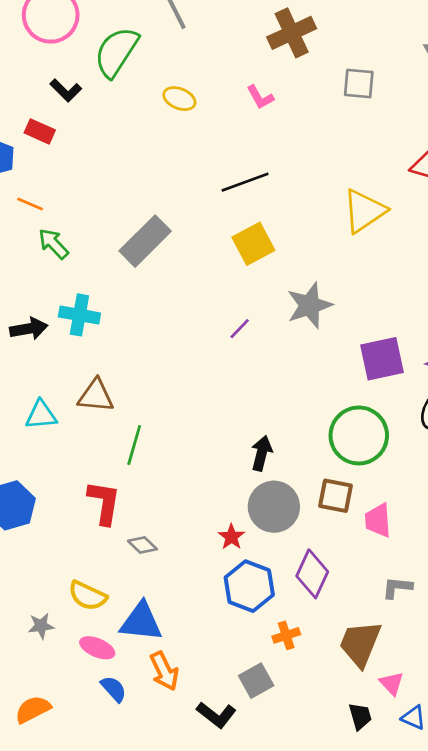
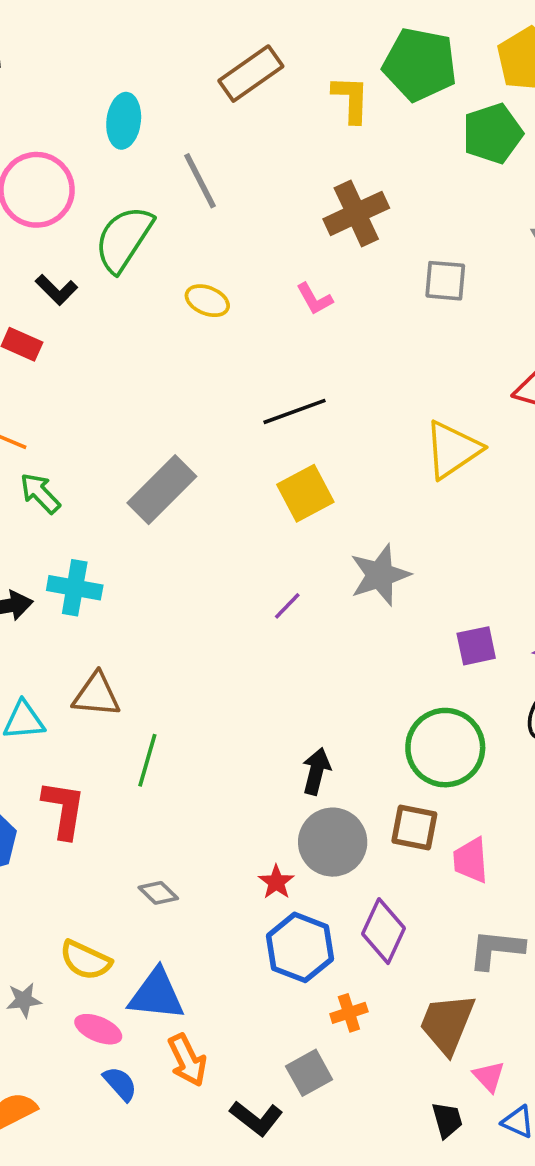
purple square: (382, 359) -> (476, 646), size x0.7
red L-shape: (104, 503) -> (64, 809), moved
gray L-shape: (397, 587) -> (496, 949), size x1.4

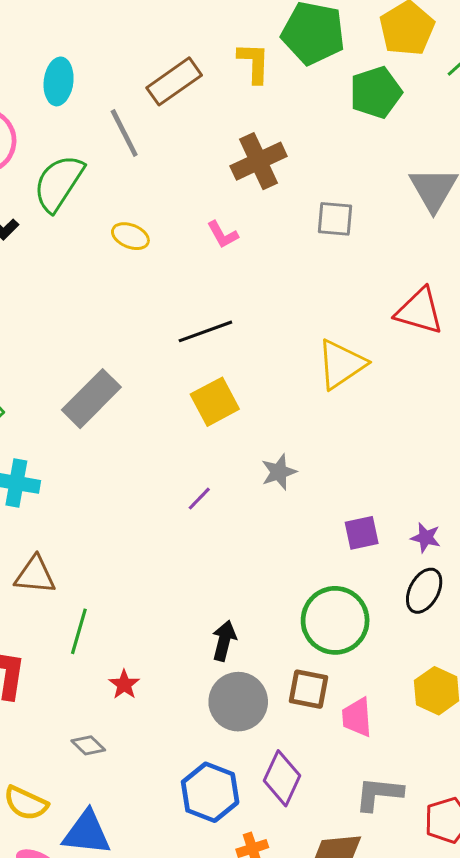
brown rectangle: (251, 74) -> (174, 81), moved
gray star: (380, 575) -> (279, 472), size x0.7
red star: (276, 882) -> (124, 684), moved

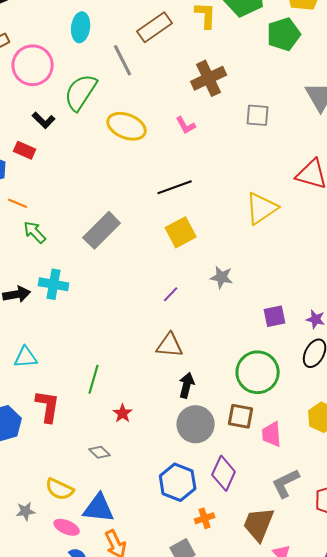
yellow ellipse: (130, 236) -> (127, 126), size x1.6
gray star: (279, 472) -> (222, 277), turned 30
brown triangle: (35, 575) -> (170, 345), moved
gray L-shape: (379, 794) -> (286, 483), turned -32

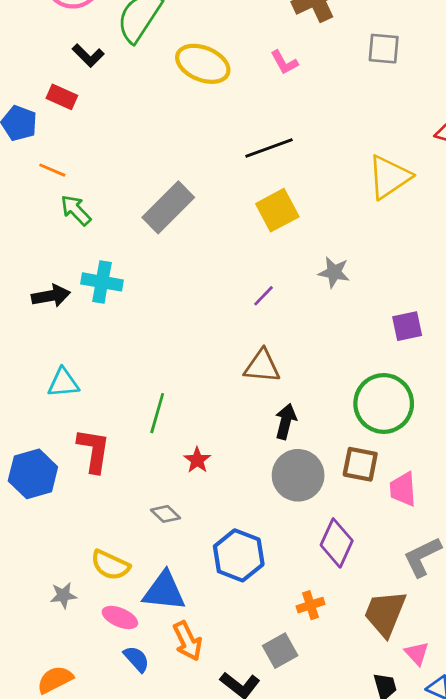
blue hexagon: (178, 482) -> (239, 555), moved

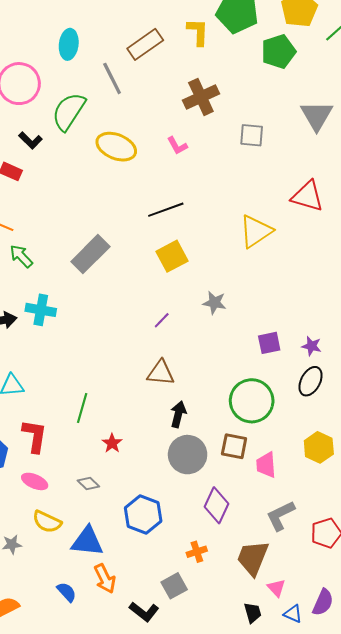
pink ellipse: (120, 617) -> (35, 481), moved

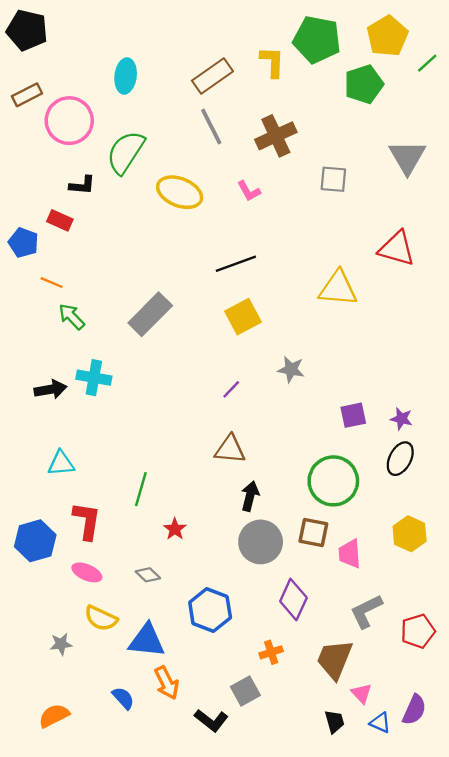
gray line: (112, 78) -> (211, 126), moved
black L-shape: (30, 140) -> (82, 185), turned -40
yellow triangle: (256, 231) -> (338, 288), turned 39

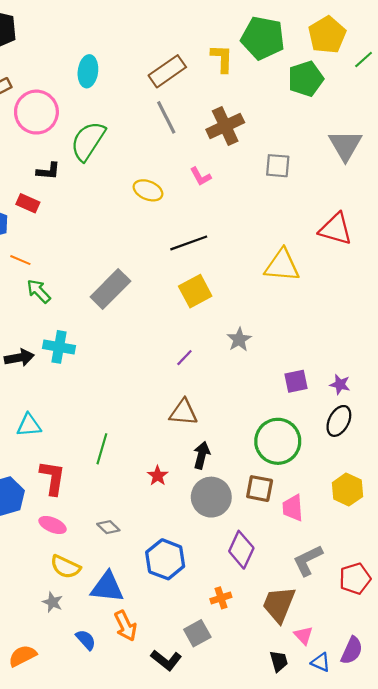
yellow ellipse: (180, 192) -> (148, 190), moved, size x0.7
gray star: (291, 369) -> (239, 339), turned 30
red star: (175, 529) -> (158, 476), moved
gray star: (61, 644) -> (53, 602), moved, turned 30

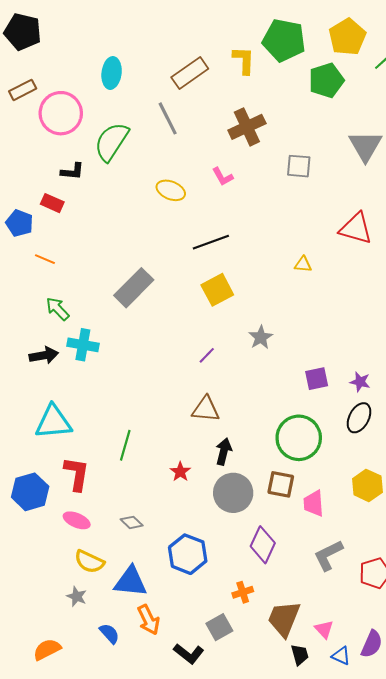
gray line: (166, 117) -> (168, 118), moved
yellow triangle: (282, 265) -> (303, 264), size x0.5
green arrow: (39, 291) -> (58, 309), moved
cyan triangle: (29, 425) -> (53, 422), size x1.5
brown trapezoid: (279, 604) -> (284, 619), moved

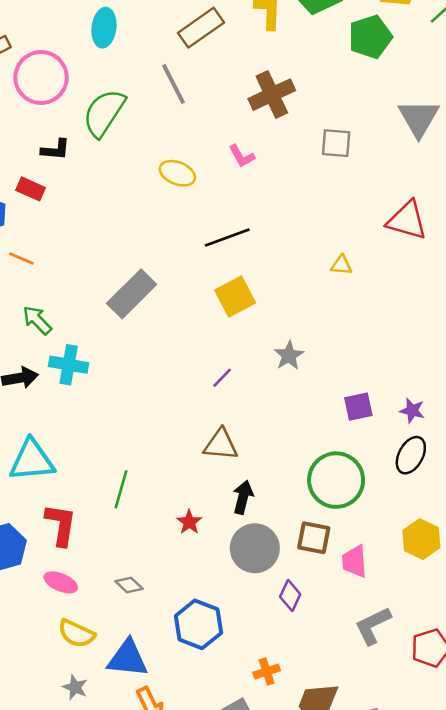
purple diamond: (263, 545) -> (290, 595), moved, size x0.7
gray star: (77, 596) -> (75, 687), moved

